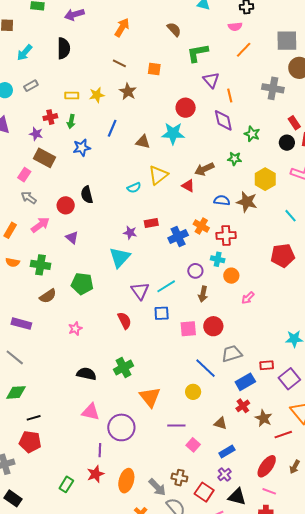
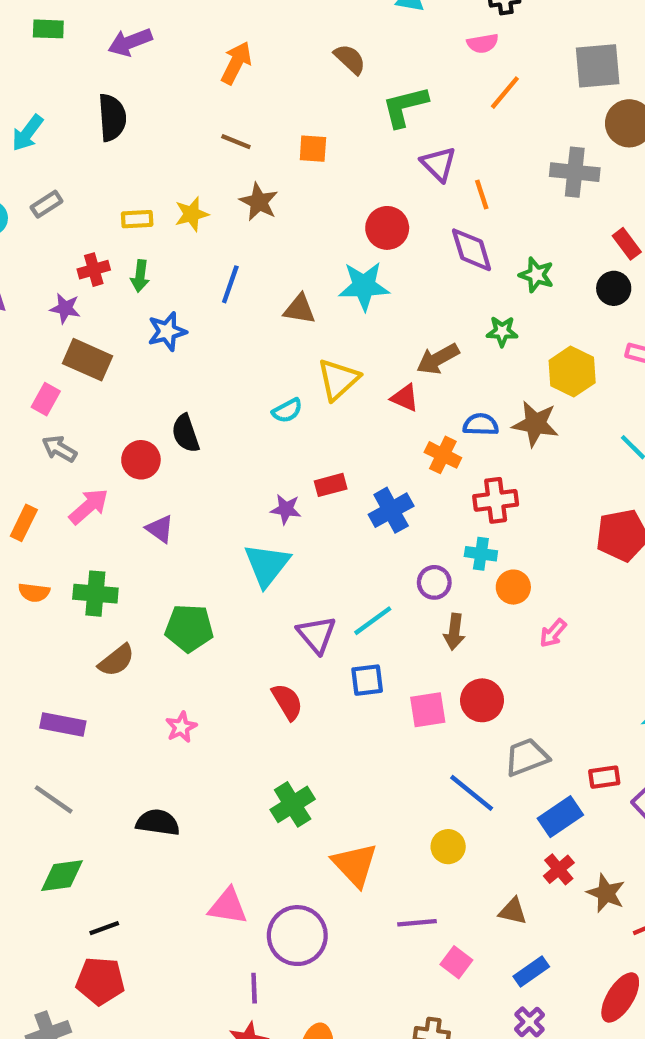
orange cross: (201, 226) -> (443, 455), moved
black semicircle: (86, 374) -> (158, 822), moved

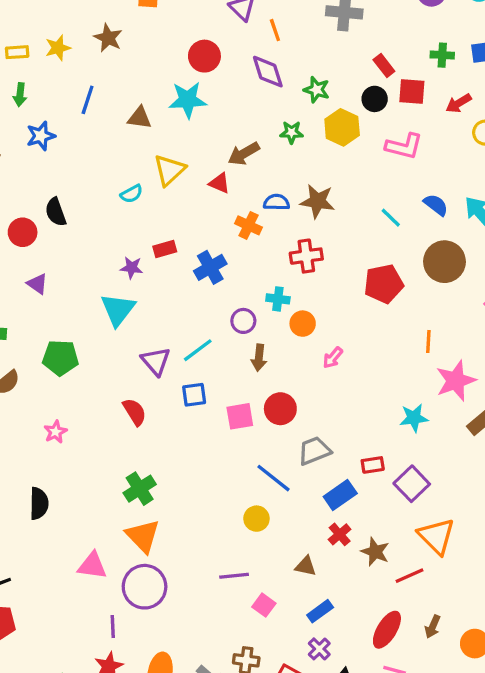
yellow hexagon: (572, 372) -> (342, 127), moved
red cross: (496, 500) -> (306, 256), moved
black semicircle: (158, 822) -> (39, 504), turned 84
orange triangle: (355, 865) -> (143, 536), moved

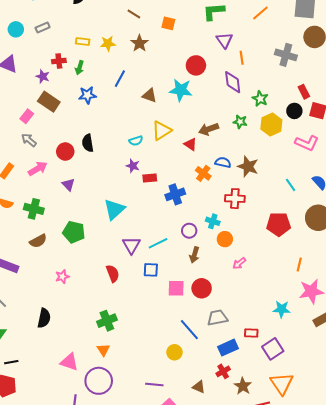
purple star: (132, 268) -> (133, 166), moved
orange triangle: (143, 536) -> (103, 350), size x0.6

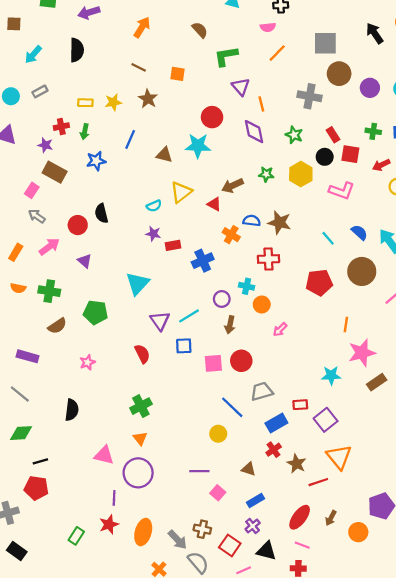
green star: (260, 99) -> (294, 135), moved

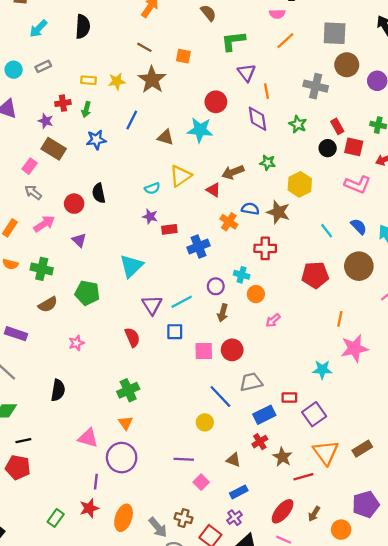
brown star: (148, 99) -> (152, 80), size x1.4
yellow hexagon: (301, 174) -> (300, 184), moved
pink L-shape: (342, 191) -> (358, 185), moved
brown rectangle: (377, 382) -> (362, 449), moved

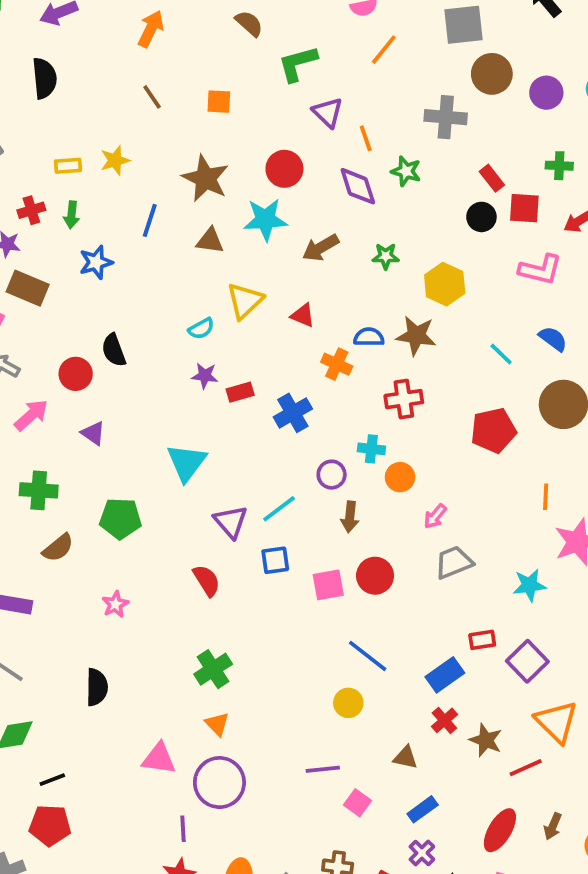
brown line: (144, 47) -> (152, 97), turned 35
brown star: (152, 80) -> (205, 178), moved
green star: (298, 124) -> (406, 171), moved
brown arrow: (233, 172) -> (321, 248), moved
gray trapezoid: (251, 382) -> (454, 562), moved

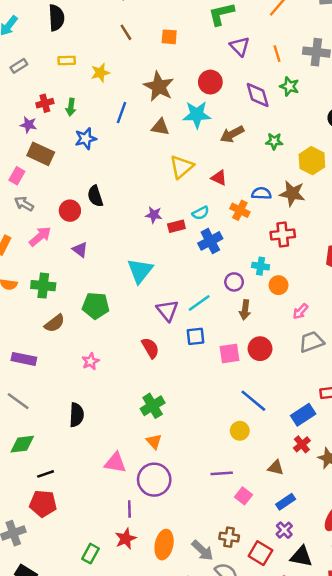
orange line: (366, 138) -> (277, 54), moved
yellow rectangle: (68, 166) -> (67, 60), moved
cyan semicircle: (201, 329) -> (201, 213), moved

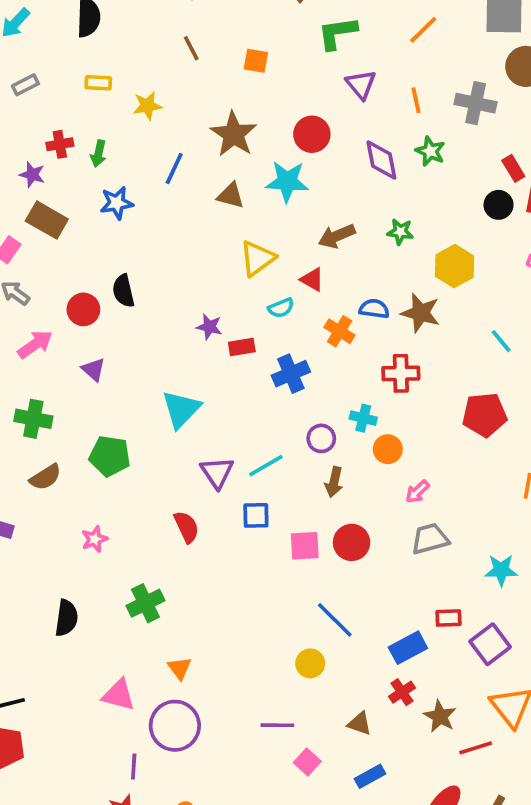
brown arrow: (232, 134) -> (337, 236), moved
cyan semicircle: (201, 213) -> (281, 308), moved
green cross: (153, 406) -> (145, 603), moved

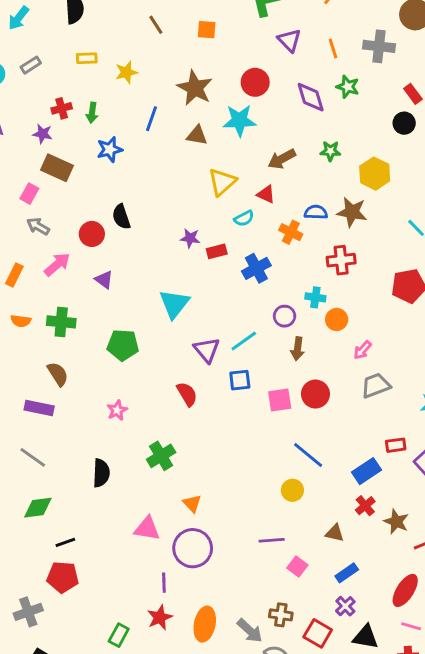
brown semicircle: (45, 477) -> (58, 374), moved, turned -85

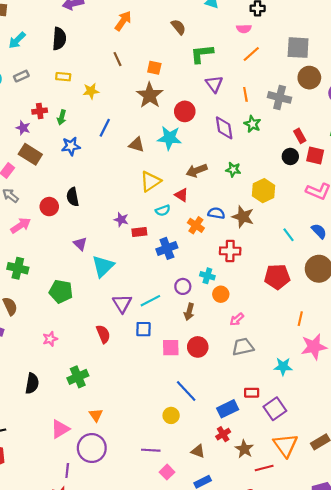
brown star: (195, 88) -> (150, 95), moved
purple triangle: (104, 280) -> (80, 244), moved
pink triangle: (147, 529) -> (60, 429), turned -48

